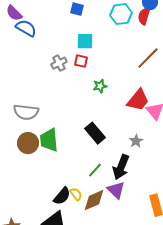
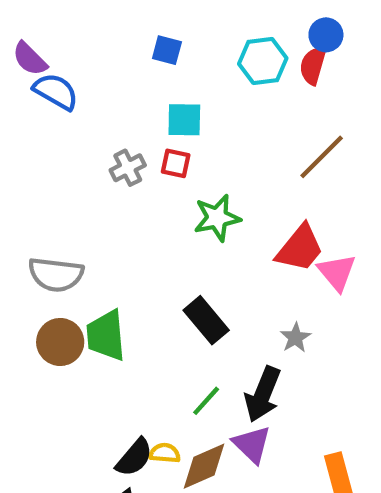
green star: (100, 86) -> (217, 218), size x1.5
yellow semicircle: (76, 194) -> (165, 453), turned -48

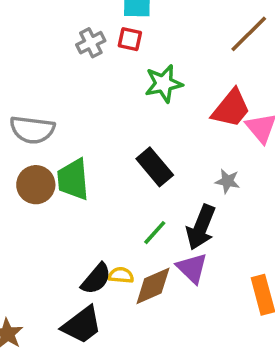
gray star: (295, 338) -> (227, 181), turned -30

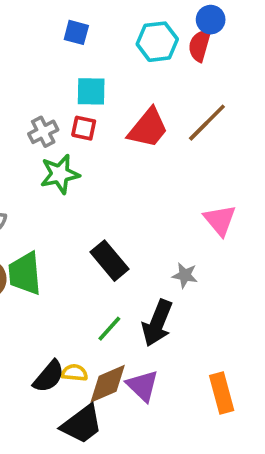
green star: (164, 84) -> (60, 174), moved
red trapezoid: (231, 108) -> (148, 128), moved
purple triangle: (192, 268) -> (143, 386), moved
black trapezoid: (82, 325) -> (82, 424), moved

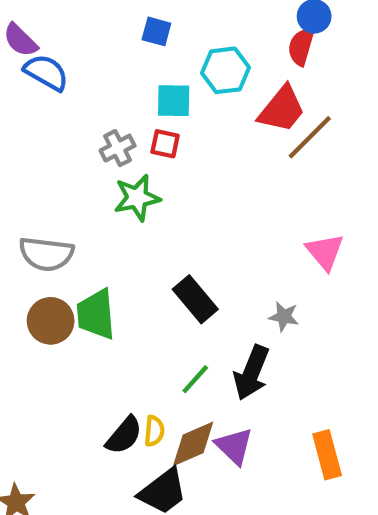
cyan hexagon: (157, 42) -> (226, 70), moved
red trapezoid: (148, 128) -> (282, 109), moved
yellow semicircle: (74, 373) -> (154, 431), turned 90

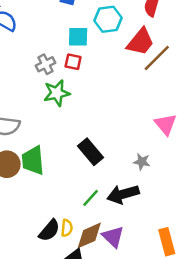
black arrow: (251, 373) -> (123, 194), turned 52

